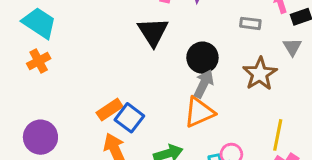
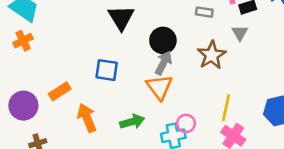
orange rectangle: (110, 110) -> (60, 91), moved
orange triangle: (199, 112) -> (159, 87), turned -44
blue square: (129, 118) -> (107, 70), moved, turned -30

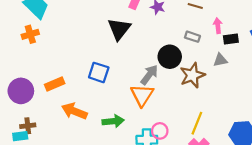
gray triangle: (240, 33) -> (220, 60), turned 40
black circle: (163, 40) -> (170, 57), moved
orange arrow: (87, 118) -> (74, 111), turned -55

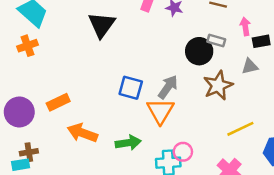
black triangle: (119, 29) -> (102, 25), moved
black circle: (170, 57) -> (199, 51), moved
blue square: (99, 72) -> (131, 88), moved
yellow line: (197, 123) -> (240, 129), moved, turned 45

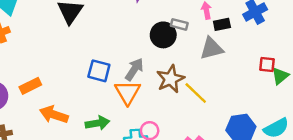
gray triangle: (250, 66) -> (212, 48), size x1.5
brown star: (218, 85) -> (170, 79), moved
yellow line: (240, 129) -> (196, 93), moved, turned 70

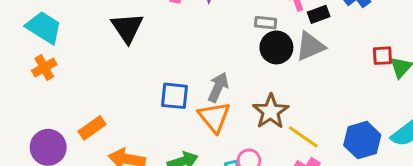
black circle: (163, 35) -> (276, 47), moved
brown star: (170, 79) -> (271, 112), moved
yellow line: (196, 93) -> (303, 137), moved

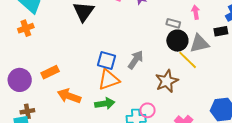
black rectangle: (319, 14) -> (221, 31), moved
orange triangle: (214, 117) -> (109, 80), moved, turned 40
yellow line: (303, 137) -> (188, 60), moved

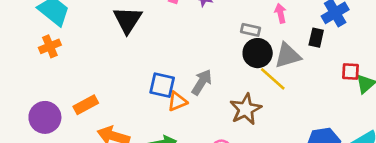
black rectangle: (221, 31) -> (316, 38), turned -64
orange triangle: (109, 80) -> (177, 101), moved, size x0.7

